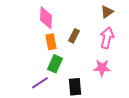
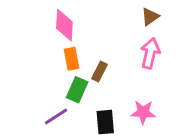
brown rectangle: (74, 36) -> (100, 72), moved
pink star: (102, 68) -> (143, 112), moved

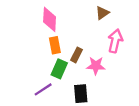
brown triangle: (150, 17) -> (102, 13), moved
pink star: (143, 112) -> (96, 66), moved

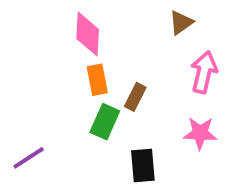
pink star: (96, 66) -> (200, 133), moved
purple line: (43, 89) -> (29, 158), moved

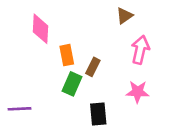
pink diamond: (88, 34) -> (41, 29), moved
purple line: (29, 158) -> (20, 109), turned 30

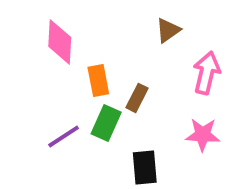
brown triangle: (124, 16) -> (168, 30), moved
purple line: (20, 109) -> (64, 137), moved, turned -30

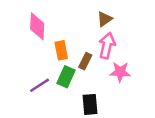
pink arrow: (207, 73) -> (107, 46), moved
pink star: (203, 135) -> (120, 72), moved

